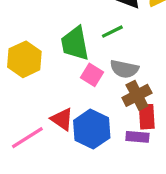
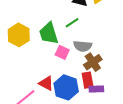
yellow hexagon: (24, 59) -> (19, 35), moved
red rectangle: (147, 117) -> (88, 80), moved

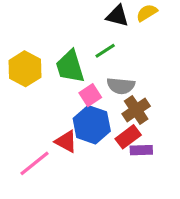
pink square: (62, 52) -> (90, 95), turned 32
red rectangle: (88, 80) -> (128, 137), turned 63
blue hexagon: (66, 87) -> (92, 125), moved

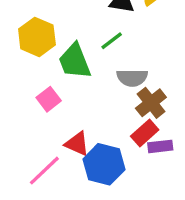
yellow hexagon: (25, 69) -> (37, 37), moved
pink square: (90, 95) -> (49, 99), moved
blue hexagon: (92, 125) -> (104, 164), moved

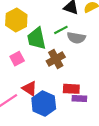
gray semicircle: (132, 78) -> (76, 38), moved
brown cross: (151, 103) -> (56, 59), moved
red rectangle: (145, 133) -> (71, 89), turned 35

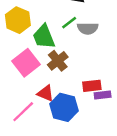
pink square: (17, 59) -> (26, 63), size x1.6
brown cross: (56, 59) -> (58, 61), moved

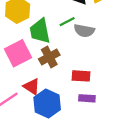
red rectangle: (92, 86) -> (81, 76), moved

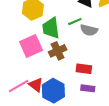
red triangle: (32, 86) -> (36, 85), moved

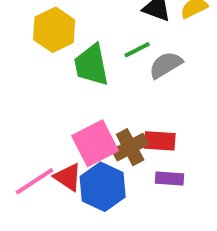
gray semicircle: (89, 30) -> (166, 65), turned 138
pink square: (31, 46) -> (95, 143), moved
brown cross: (58, 51) -> (130, 147), moved

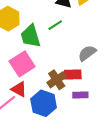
gray semicircle: (166, 65) -> (87, 53), moved
pink square: (95, 143) -> (22, 64), moved
red triangle: (68, 177) -> (19, 89), moved

